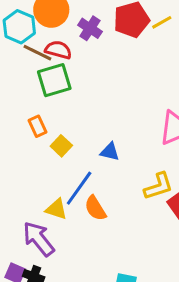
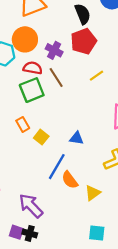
yellow line: (162, 22) -> (97, 76), moved
brown line: (37, 53) -> (56, 78), moved, turned 36
yellow triangle: (56, 209) -> (93, 193), moved, turned -49

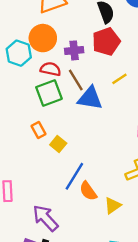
purple cross: (54, 50) -> (74, 50), turned -35
blue triangle: (77, 138) -> (90, 98), moved, size x1.6

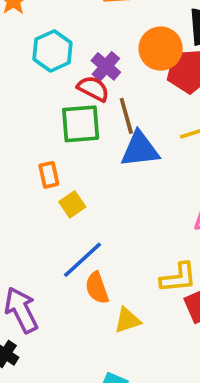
orange circle: (43, 38) -> (161, 49), moved
purple cross: (74, 50) -> (106, 66), moved, turned 30
blue triangle: (90, 98) -> (140, 149), turned -32

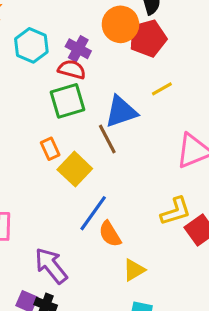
brown line: (126, 116) -> (107, 139), moved
yellow square: (72, 204) -> (75, 169), size x1.5
yellow triangle: (127, 320) -> (134, 270), moved

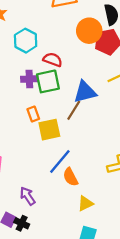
purple cross: (78, 49) -> (29, 79), moved, turned -35
brown line: (107, 139) -> (74, 110), turned 55
yellow square: (75, 169) -> (49, 130), turned 30
purple arrow: (51, 266) -> (28, 196), size x0.7

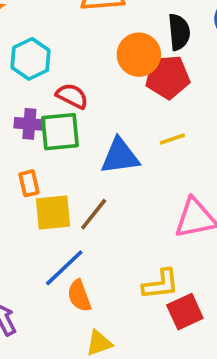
brown line: (74, 110) -> (94, 214), moved

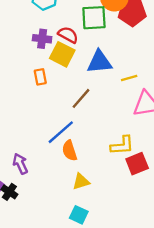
red semicircle: (72, 96) -> (68, 35), moved
green square: (60, 132) -> (94, 18), moved
yellow line: (172, 139) -> (129, 78), moved
yellow square: (53, 212) -> (62, 54), moved, turned 30

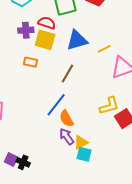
orange rectangle: (40, 77) -> (30, 62), turned -56
purple arrow: (20, 164) -> (67, 137), moved
cyan square: (79, 215) -> (84, 154), moved

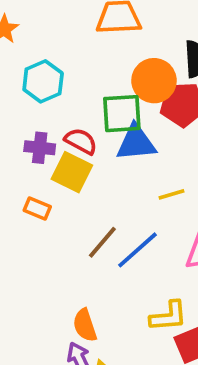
blue triangle: (77, 40) -> (136, 143), moved
yellow line: (104, 49) -> (171, 194), moved
blue line: (56, 105) -> (137, 250), moved

